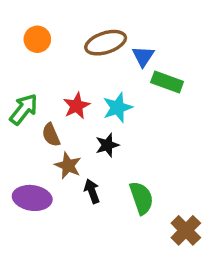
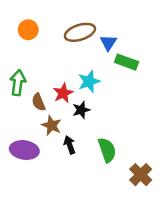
red star: (77, 106) -> (63, 93), moved
green arrow: (24, 109) -> (18, 83), turned -30

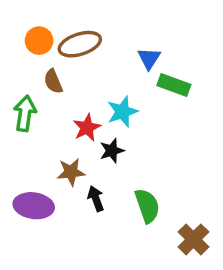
brown ellipse: (80, 32) -> (80, 44), moved
brown semicircle: (39, 102) -> (53, 81), moved
brown star: (51, 125) -> (71, 172), turned -30

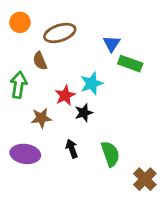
orange circle: (39, 41) -> (20, 22), moved
brown star: (71, 172) -> (41, 118), moved

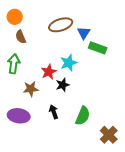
brown ellipse: (60, 33) -> (61, 25), moved
brown semicircle: (40, 61) -> (21, 37), moved
green semicircle: (110, 154) -> (83, 116), turned 42

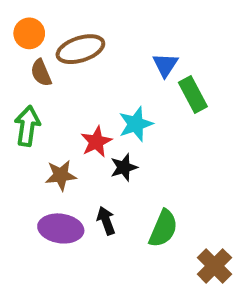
brown ellipse: (61, 25) -> (80, 49), moved
green rectangle: (98, 48) -> (193, 94), turned 42
purple ellipse: (19, 116) -> (61, 228), moved

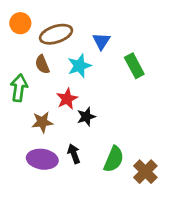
blue triangle: (165, 65) -> (101, 41), moved
brown semicircle: (41, 73) -> (42, 64), moved
cyan star: (136, 124) -> (79, 66), moved
brown cross: (214, 266) -> (145, 172), moved

